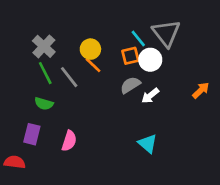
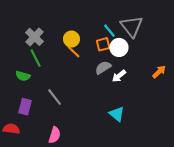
gray line: (69, 77) -> (55, 97), moved
green semicircle: (44, 104) -> (23, 76), moved
pink semicircle: (69, 141) -> (55, 135), moved

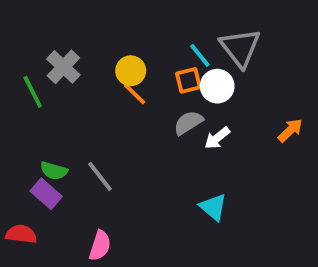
green line: (36, 58) -> (33, 92), moved
green semicircle: (23, 76) -> (54, 171), moved
purple rectangle: (25, 107) -> (46, 194), turned -63

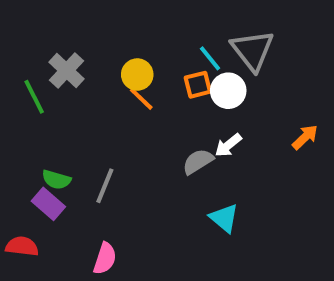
gray semicircle: (188, 123) -> (198, 161), moved
gray line: (100, 176) -> (105, 186), turned 60

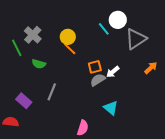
gray triangle: (252, 50) -> (136, 39), moved, turned 35
orange square: (198, 85) -> (95, 67), moved
white circle: (228, 91) -> (118, 20), moved
green semicircle: (56, 180) -> (39, 64), moved
pink semicircle: (105, 258) -> (83, 128), moved

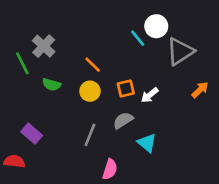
yellow circle: (68, 37) -> (90, 91), moved
gray semicircle: (98, 80) -> (123, 120), moved
gray line: (52, 92) -> (90, 135), moved

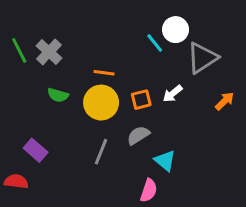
green line: (22, 63) -> (19, 50), moved
orange line: (93, 65) -> (104, 73), turned -36
yellow circle: (90, 91) -> (101, 103), size x1.5
white arrow: (150, 95) -> (173, 94), moved
pink semicircle: (110, 169) -> (149, 190), moved

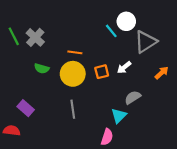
gray semicircle: (138, 135) -> (133, 97), moved
gray line: (101, 152) -> (73, 109), turned -30
cyan triangle: (165, 161) -> (119, 116), turned 35

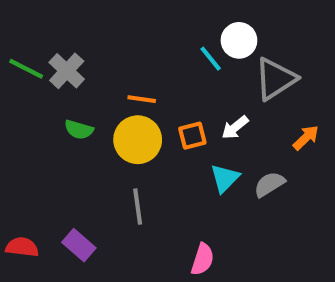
green line: (14, 36) -> (26, 69), turned -36
gray semicircle: (133, 97) -> (269, 184), moved
purple rectangle: (26, 108) -> (79, 245), moved
cyan triangle: (119, 116) -> (225, 178), moved

